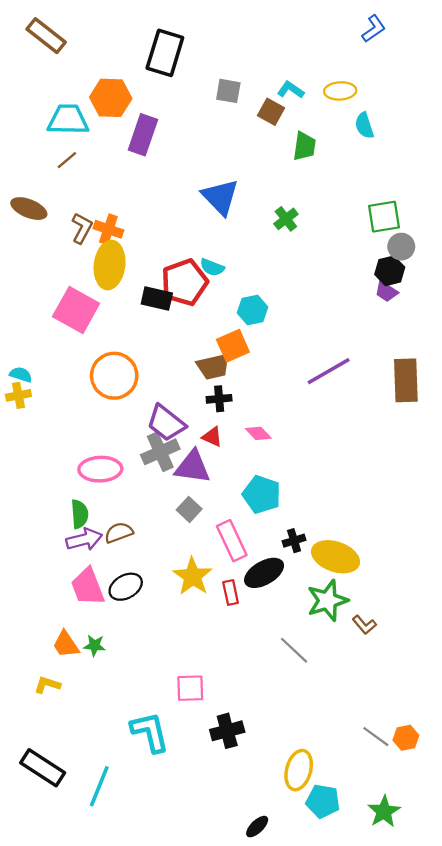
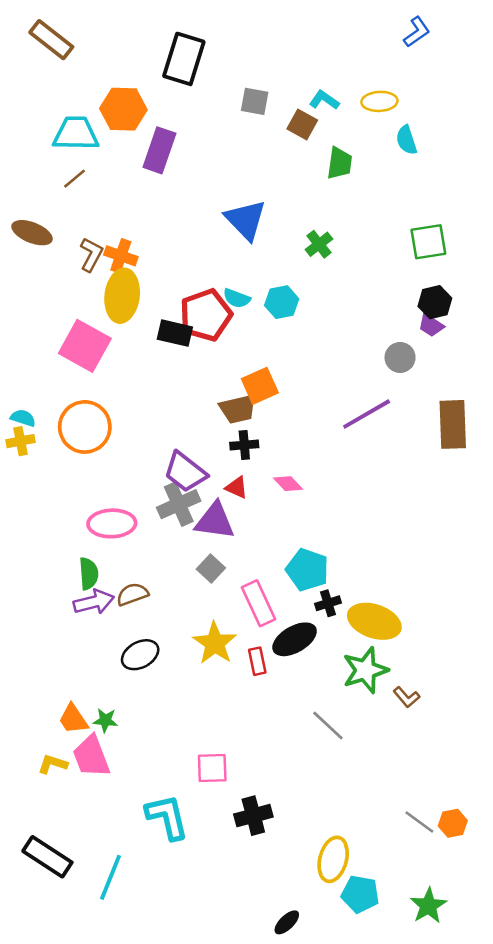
gray circle: (401, 247) -> (400, 357), moved
cyan hexagon: (253, 310) -> (282, 302), moved
orange circle: (114, 376) -> (85, 427), moved
cyan pentagon: (262, 494) -> (307, 570), moved
pink trapezoid: (88, 587) -> (91, 756), moved

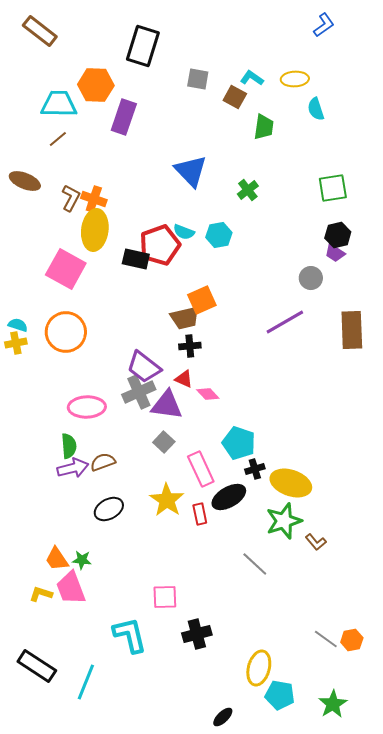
pink diamond: (288, 484) -> (208, 394), moved

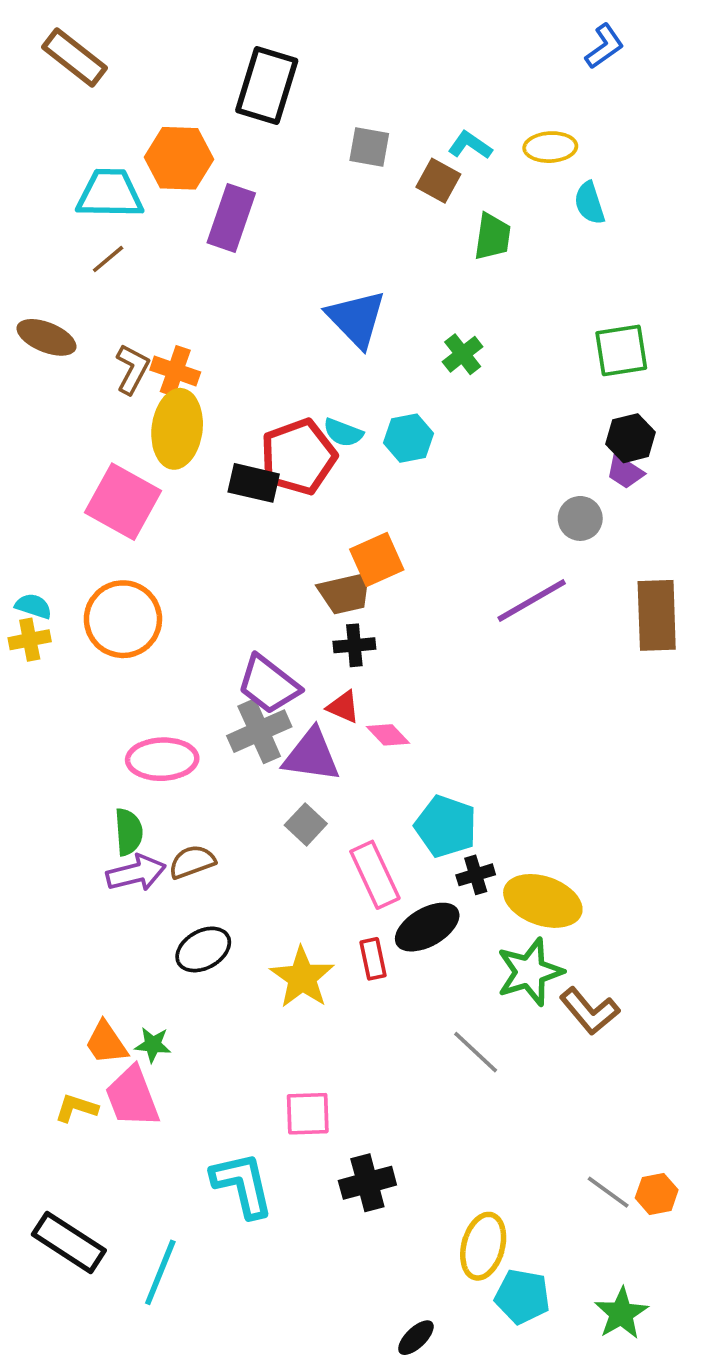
yellow star: (167, 500) -> (302, 977), moved
brown L-shape: (316, 542) -> (590, 1011), size x1.5

